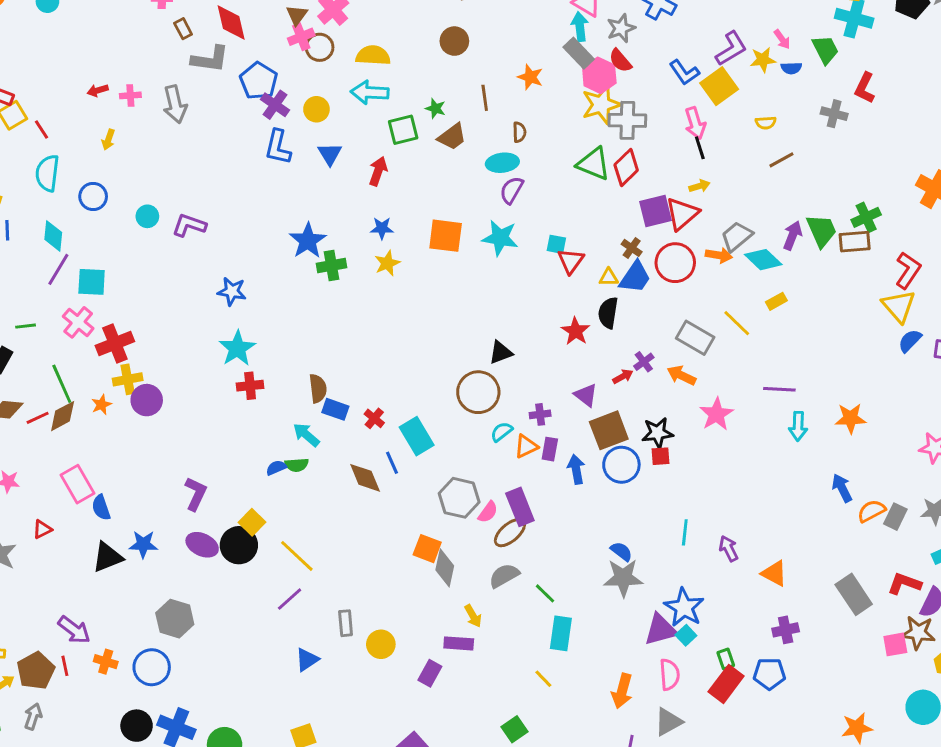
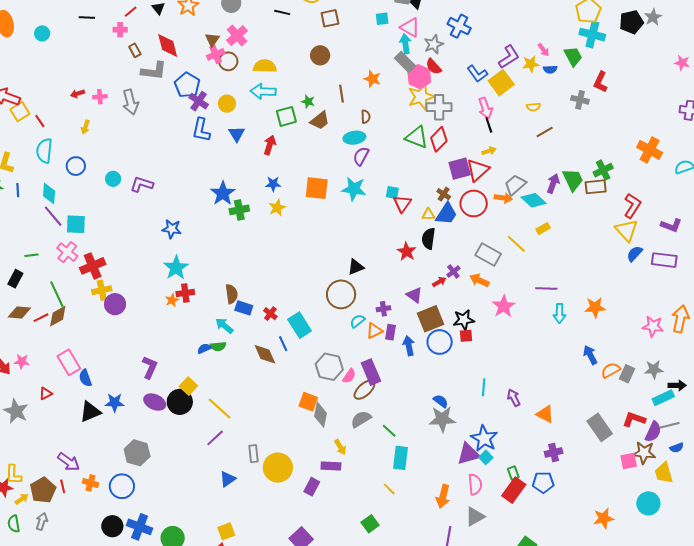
purple line: (58, 269) -> (53, 216), turned -70
orange star: (101, 405) -> (172, 300), moved
yellow circle: (381, 644) -> (278, 468), size x1.5

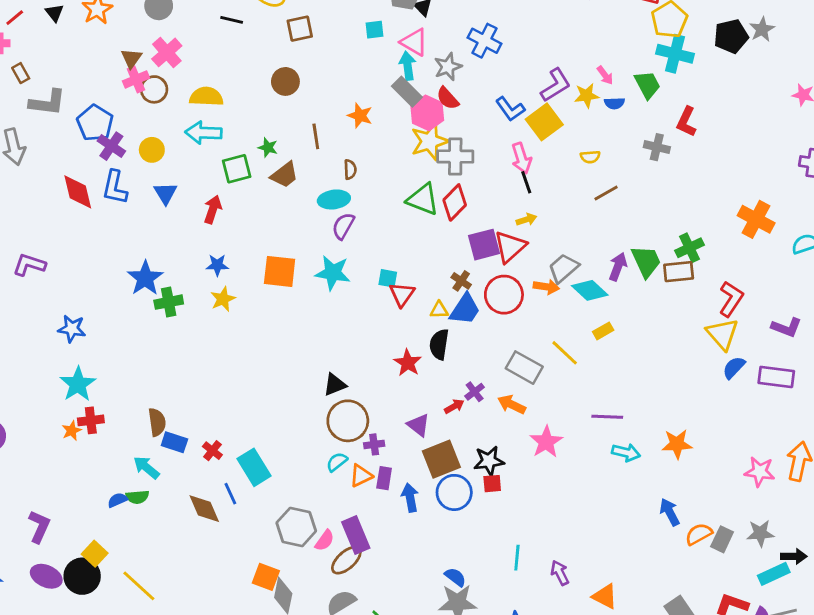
red diamond: (168, 46) -> (78, 192), moved
brown circle: (341, 294) -> (348, 421), moved
cyan arrow: (560, 313) -> (626, 452), turned -78

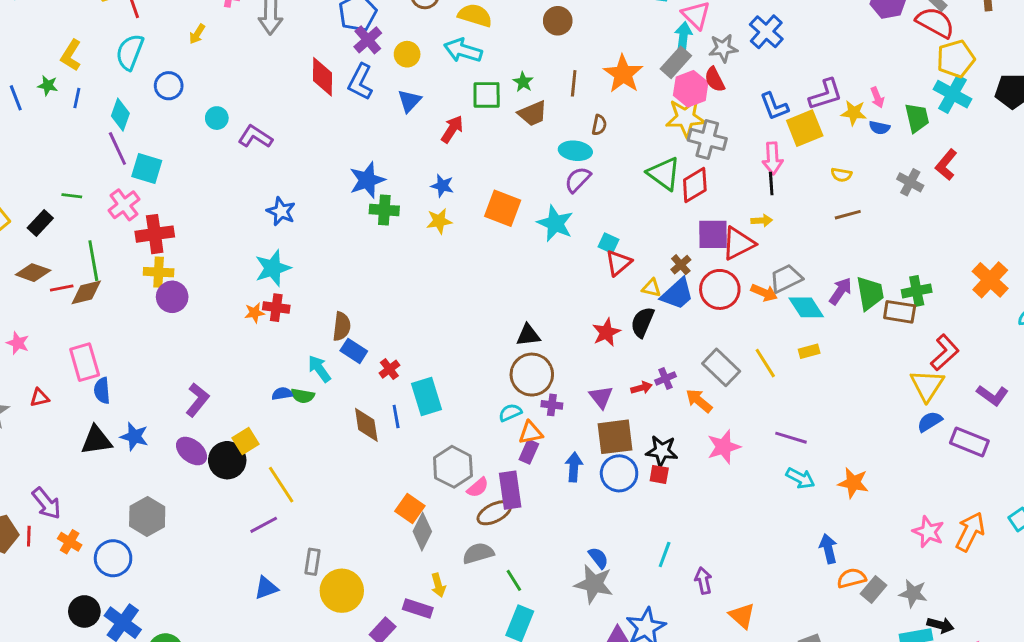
gray rectangle: (407, 92) -> (676, 62), turned 72
orange star: (360, 116) -> (623, 74), size x1.5
purple rectangle: (384, 478) -> (529, 452), moved

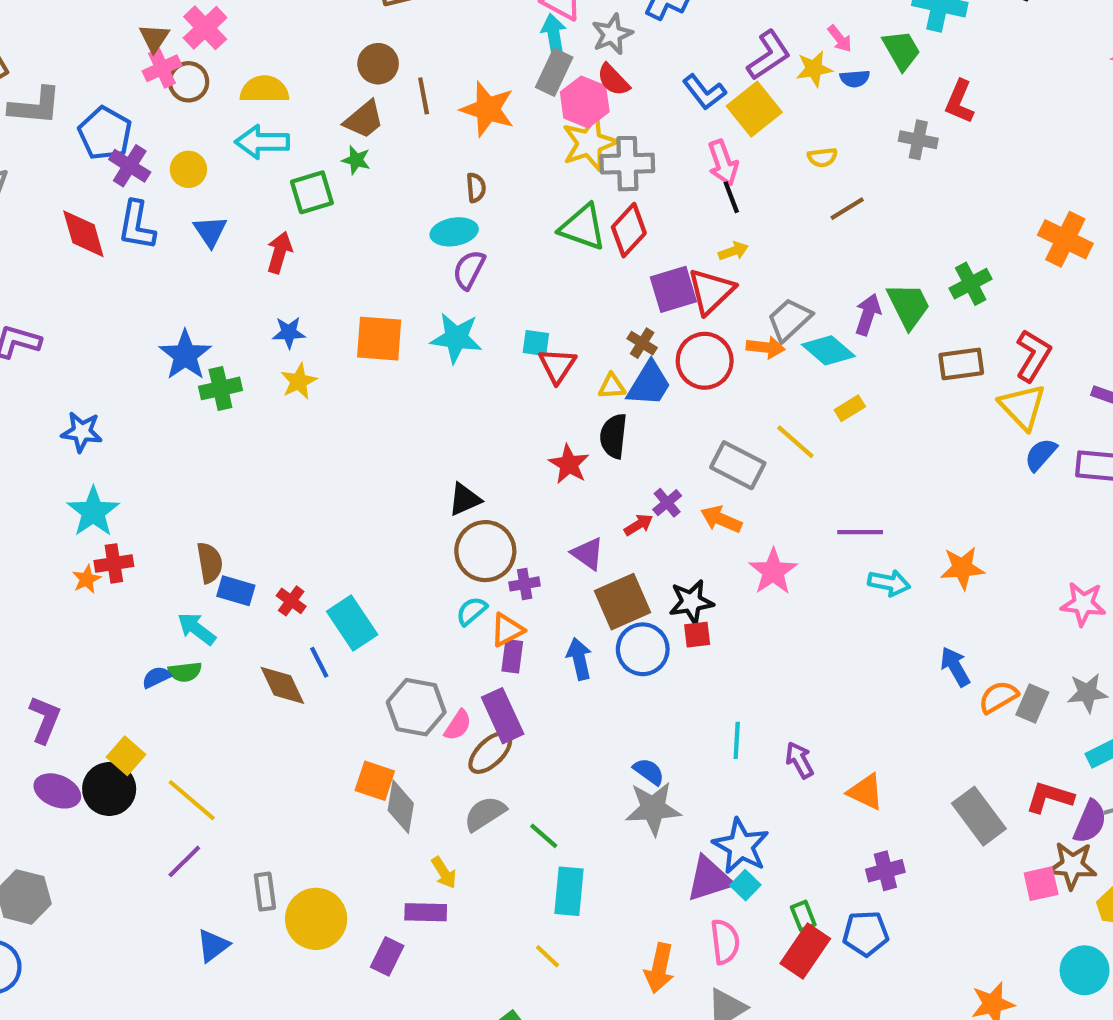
brown line: (574, 83) -> (424, 96), moved
brown trapezoid: (533, 113) -> (364, 120), moved
brown rectangle: (900, 312) -> (961, 364), moved

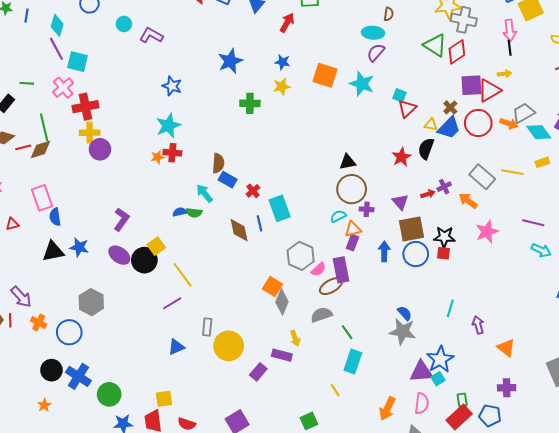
green cross: (220, 388) -> (250, 103), moved
yellow line: (795, 442) -> (512, 172), turned -45

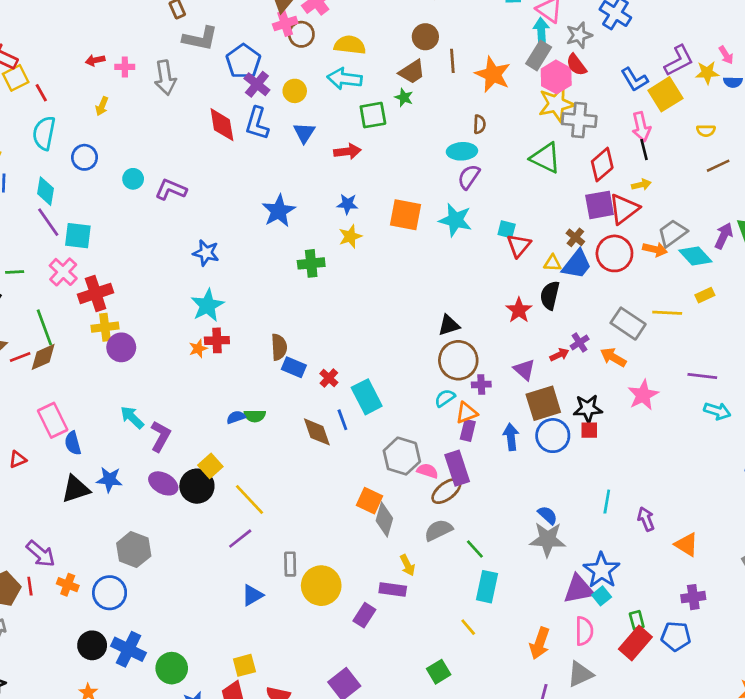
red arrow: (287, 23) -> (347, 151), turned 60
red diamond: (457, 52) -> (602, 165), moved
cyan arrow: (204, 193) -> (132, 417), moved
pink semicircle: (319, 269) -> (427, 471), turned -112

